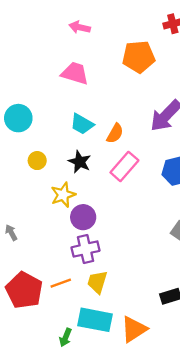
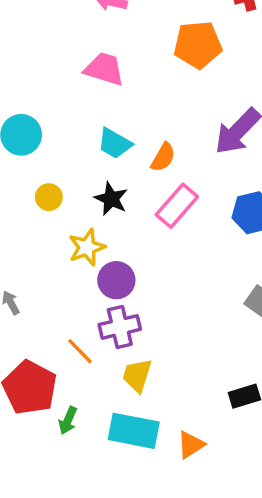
orange line: (61, 283) -> (80, 351), moved, turned 66
orange triangle: (134, 329) -> (191, 445), size x0.7
green arrow: (65, 337) -> (68, 420), moved

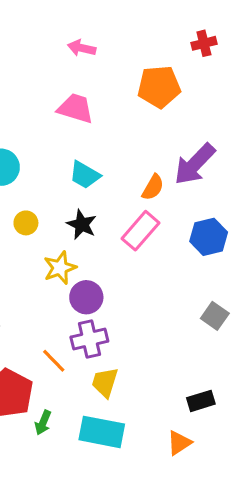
orange semicircle: (163, 157) -> (153, 187), moved
orange triangle: (191, 445) -> (179, 443), moved

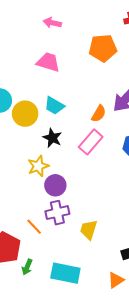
yellow circle: (26, 223) -> (25, 114), moved, size x1.6
yellow trapezoid: (105, 382) -> (89, 230), moved

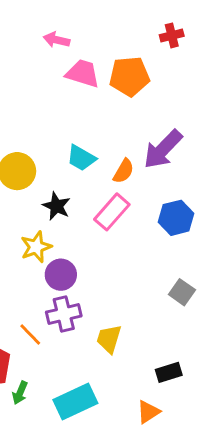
pink trapezoid: (48, 62) -> (83, 73), moved
cyan trapezoid: (54, 106) -> (81, 158), moved
cyan rectangle: (65, 273) -> (75, 402), turned -36

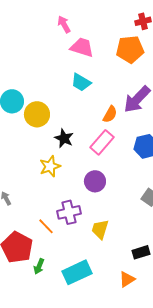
pink arrow: (56, 40) -> (64, 24), turned 48
orange pentagon: (129, 76) -> (130, 49), moved
cyan trapezoid: (81, 158) -> (81, 82), moved
purple circle: (61, 275) -> (95, 181), moved

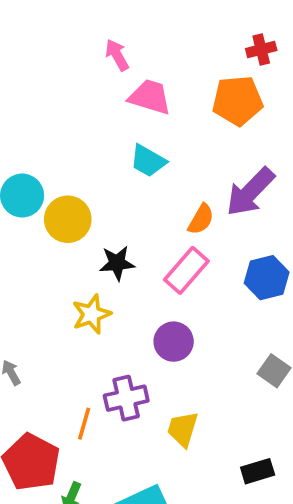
black star: (64, 138) -> (117, 263), turned -30
orange line: (46, 226) -> (84, 424), turned 60

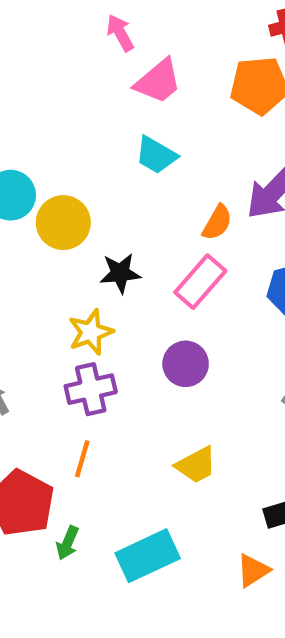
pink trapezoid: (150, 97) -> (158, 81), turned 123
purple cross: (126, 398) -> (91, 389), moved
yellow trapezoid: (183, 429) -> (196, 465), turned -135

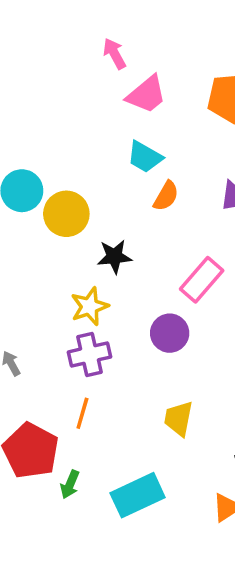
orange semicircle: (217, 223) -> (166, 196), moved
pink rectangle: (200, 282) -> (202, 280), moved
yellow trapezoid: (196, 465) -> (179, 419), turned 129

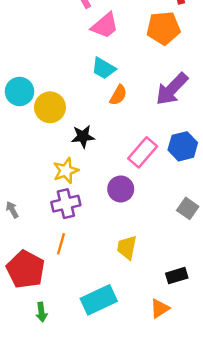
green arrow: (70, 484) -> (41, 312), moved, turned -30

